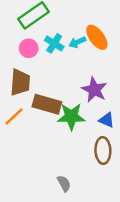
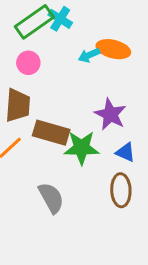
orange ellipse: (97, 37) -> (113, 49), turned -40
cyan cross: (54, 43) -> (60, 19), moved
gray semicircle: (64, 183) -> (51, 198), moved, size x1.5

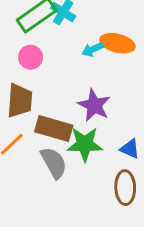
purple star: (110, 114) -> (94, 105), moved
gray semicircle: (51, 198) -> (54, 163), moved

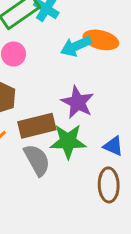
cyan arrow: (93, 49) -> (76, 46), size x1.4
brown rectangle: (54, 129) -> (37, 126), turned -30

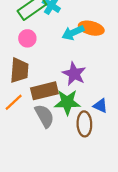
brown ellipse: (109, 185) -> (84, 124), moved

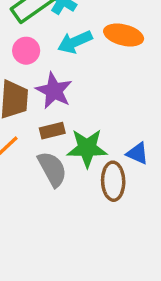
cyan arrow: (73, 33) -> (75, 42), moved
purple star: (74, 74) -> (54, 91), moved
brown rectangle: (44, 91) -> (52, 131), size x0.6

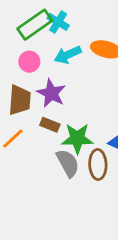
brown rectangle: (52, 131) -> (50, 125), turned 36
gray semicircle: (52, 169) -> (68, 163), moved

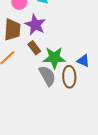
brown rectangle: (50, 125) -> (34, 48), turned 32

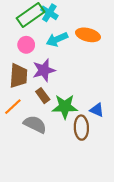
purple star: (35, 25) -> (44, 70), turned 30
gray semicircle: (47, 76) -> (35, 124), moved, turned -35

